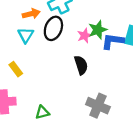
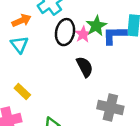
black ellipse: (53, 28) -> (65, 32), moved
yellow rectangle: (16, 69) -> (22, 92), moved

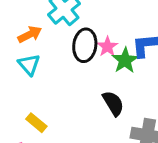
green star: (96, 26) -> (125, 60), moved
black semicircle: (85, 67) -> (113, 103), moved

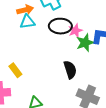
black ellipse: (85, 45) -> (60, 26), turned 70
cyan triangle: (29, 65) -> (27, 22), moved, turned 49

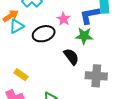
black ellipse: (60, 26) -> (44, 34), moved
green star: (85, 43) -> (84, 36), moved, turned -30

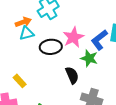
blue L-shape: (90, 15) -> (99, 40), turned -40
pink star: (64, 19) -> (73, 37), size x1.5

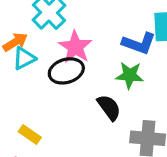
pink star: (73, 37) -> (75, 47), moved
blue L-shape: (99, 40) -> (139, 43), turned -110

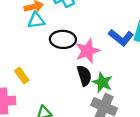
pink star: (75, 47) -> (87, 51), moved
green star: (130, 75) -> (102, 82), moved

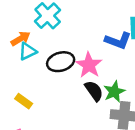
yellow rectangle: (22, 76) -> (24, 101), moved
green star: (102, 82) -> (114, 92), turned -30

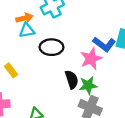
pink star: (89, 65) -> (91, 59), moved

